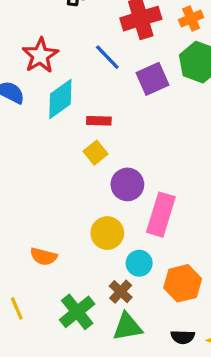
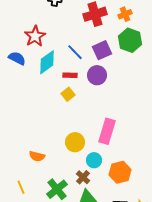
blue line: (107, 57) -> (75, 52), moved
purple circle: (127, 184) -> (97, 75), moved

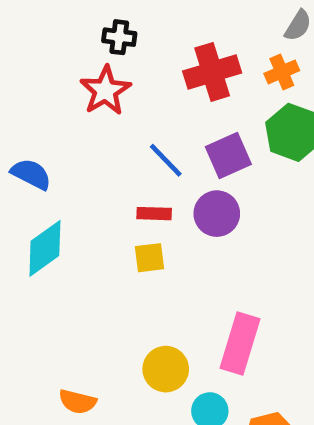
red star: (35, 36) -> (105, 91), moved
cyan diamond: (47, 62) -> (45, 248), moved
yellow square: (68, 94) -> (149, 258), turned 32

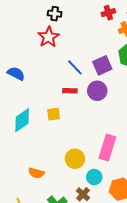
red cross: (212, 72) -> (108, 13), moved, size x0.6
cyan diamond: (45, 248) -> (22, 120), moved
yellow square: (149, 258) -> (54, 114), moved

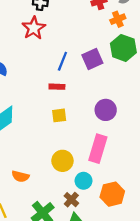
blue line: (75, 67) -> (62, 61), turned 66
purple circle: (97, 91) -> (106, 110), moved
yellow square: (54, 114) -> (59, 115), moved

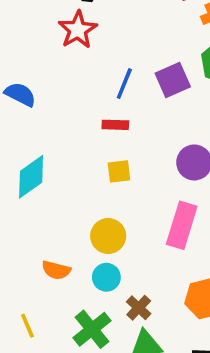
yellow circle: (62, 161) -> (108, 236), moved
cyan circle: (84, 181) -> (106, 277), moved

